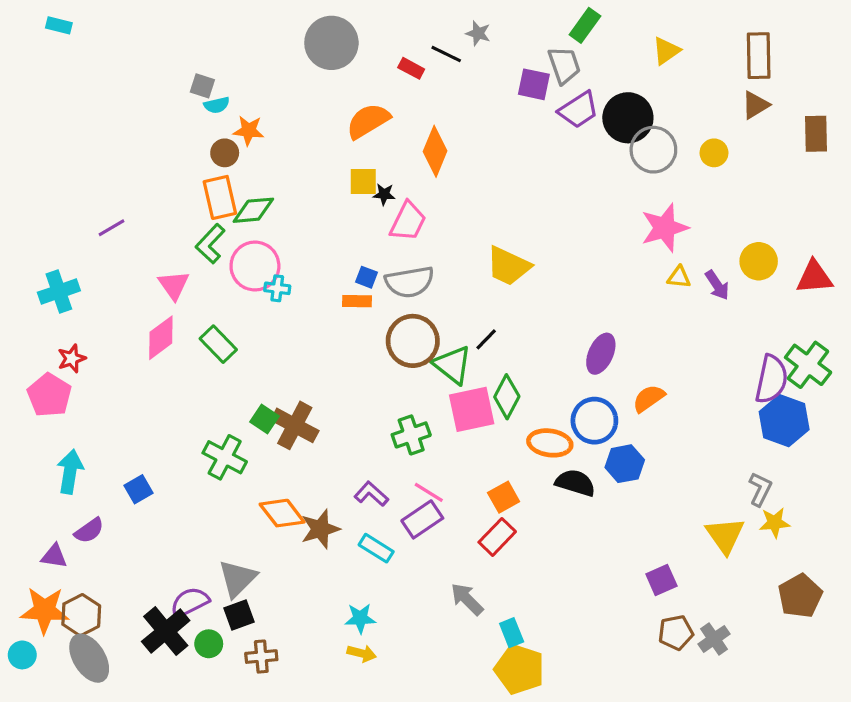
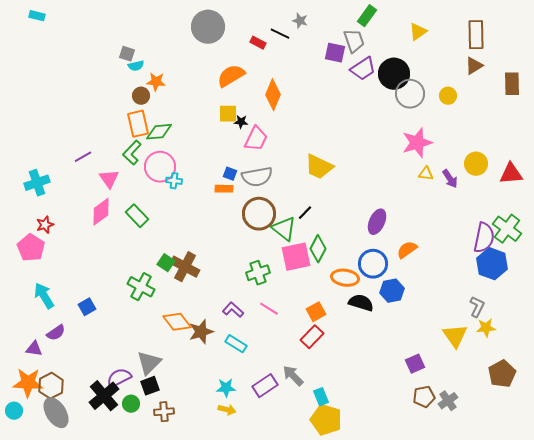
purple line: (112, 228) -> (83, 157), moved
cyan arrow: (70, 472) -> (44, 296), turned -40
purple rectangle: (422, 519) -> (265, 386), moved

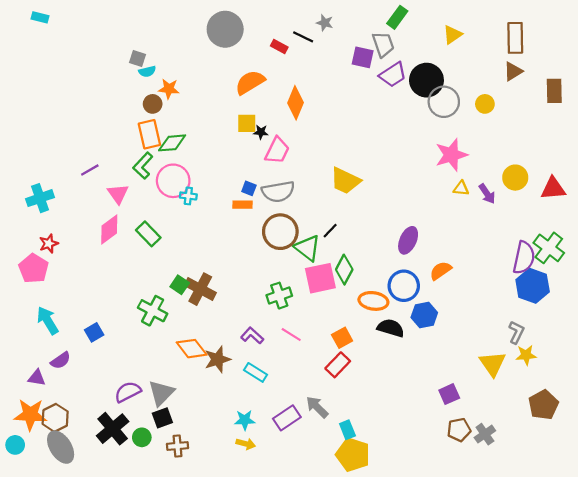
purple semicircle: (119, 378) -> (128, 392), moved

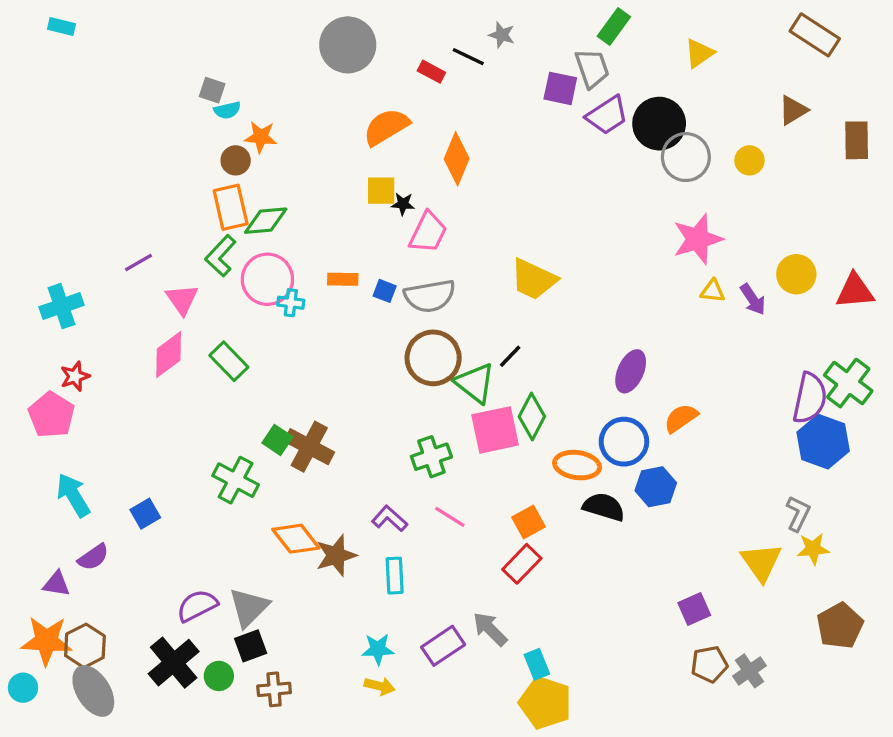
brown rectangle: (515, 38) -> (815, 35), moved, turned -56
orange rectangle: (242, 205) -> (343, 279), moved
cyan rectangle: (255, 372) -> (395, 576), turned 55

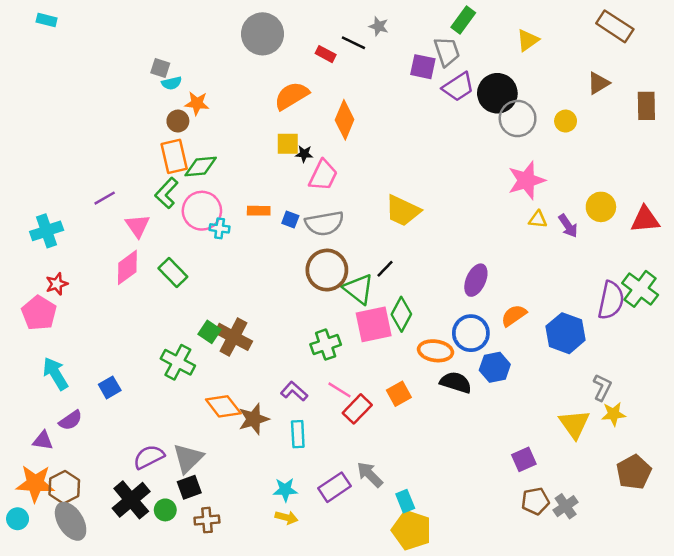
blue hexagon: (823, 442) -> (566, 333), moved
red rectangle: (522, 564) -> (357, 409), moved

